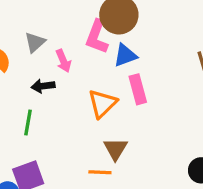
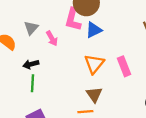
black arrow: (43, 86) -> (31, 64), moved
pink rectangle: (138, 89) -> (124, 66), moved
orange triangle: (102, 104) -> (94, 64), moved

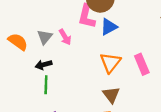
gray triangle: (31, 28) -> (45, 37), moved

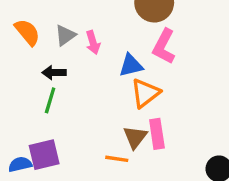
pink L-shape: (87, 16) -> (164, 47), moved
blue triangle: (109, 27) -> (131, 65), moved
pink rectangle: (142, 64) -> (157, 134), moved

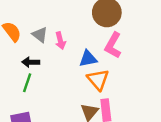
gray triangle: (65, 35) -> (40, 35), turned -49
orange triangle: (145, 93) -> (98, 80), turned -35

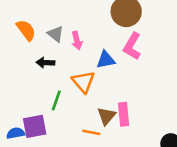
orange triangle: (98, 80) -> (83, 82), moved
green line: (27, 83) -> (56, 100), moved

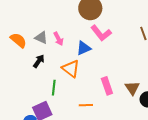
pink L-shape: (132, 46) -> (101, 33), turned -55
black arrow: (45, 63) -> (39, 61), turned 136
brown triangle: (106, 116) -> (132, 88), moved

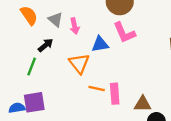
green line: (54, 88) -> (32, 67), moved
brown triangle: (132, 88) -> (143, 104), turned 49
orange line: (86, 105) -> (97, 88), moved

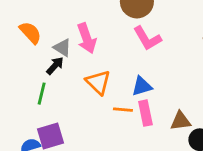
gray triangle: (55, 19) -> (62, 48), moved
pink arrow: (75, 26) -> (87, 38), size x1.5
blue triangle: (100, 44) -> (142, 86), moved

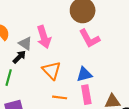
orange line: (123, 110) -> (60, 97), moved

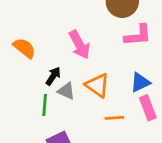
pink L-shape: (89, 38) -> (138, 35), turned -55
gray triangle: (25, 43) -> (66, 91), moved

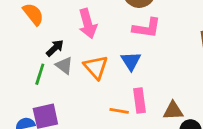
blue triangle: (140, 82) -> (131, 61), moved, turned -50
orange line: (114, 118) -> (119, 111), moved

